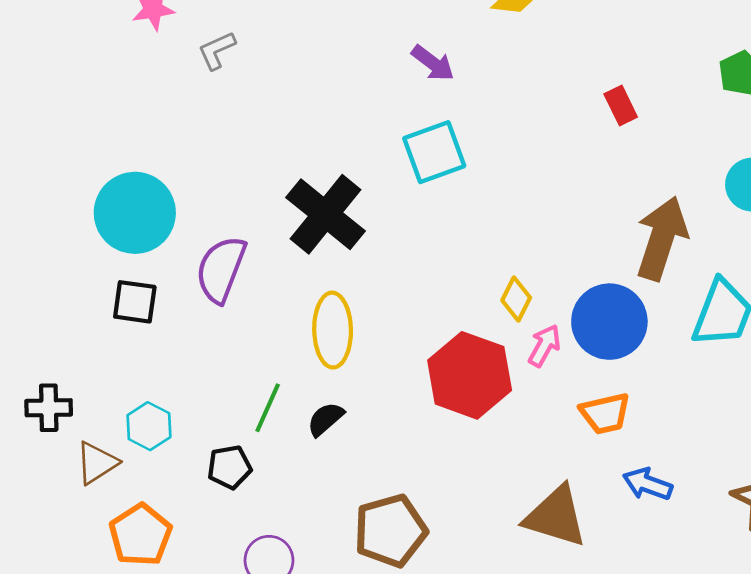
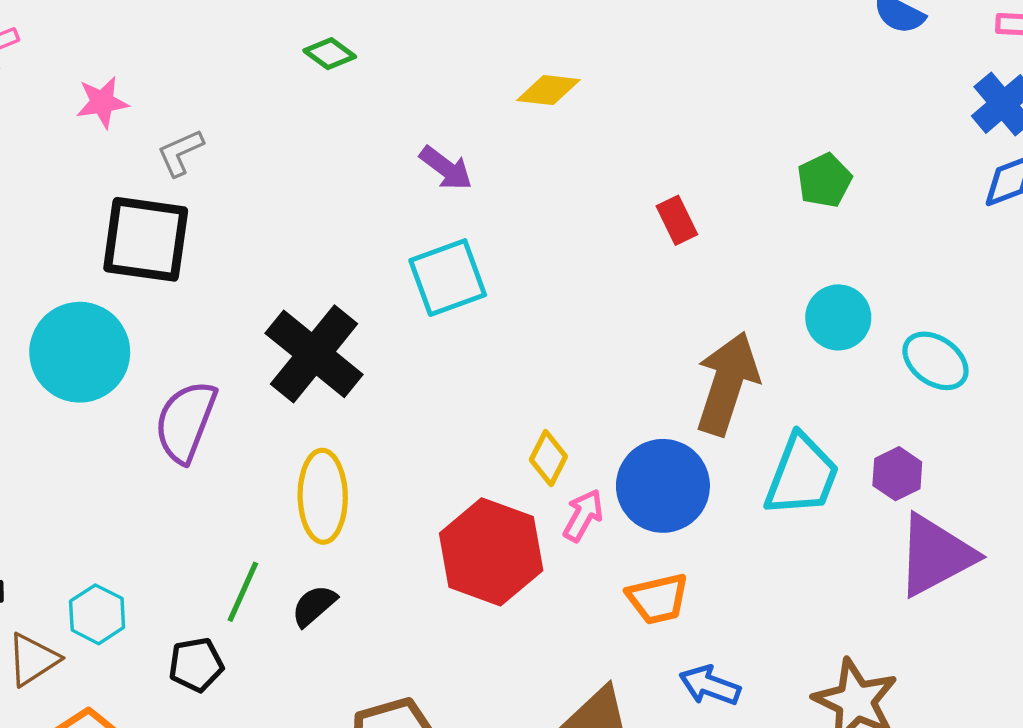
black square: (135, 302) -> (146, 239), moved, size x1.6

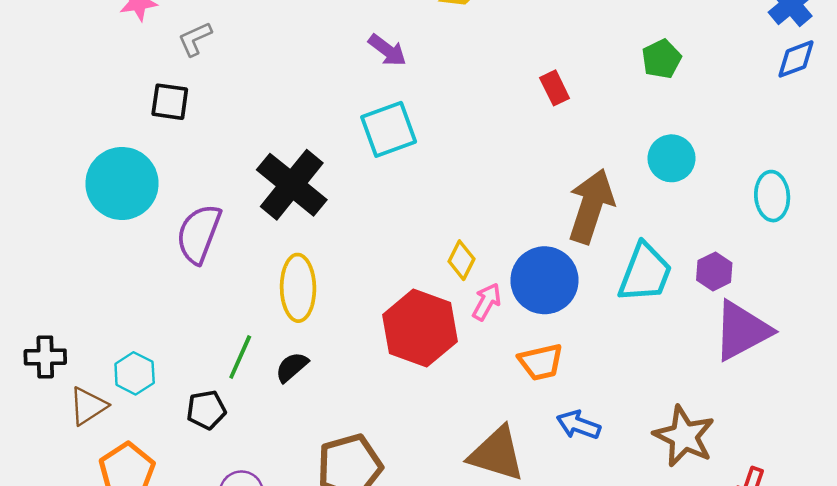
black square: (146, 239) -> (170, 102), size x0.6
cyan ellipse: (935, 361) -> (772, 196), moved, turned 51

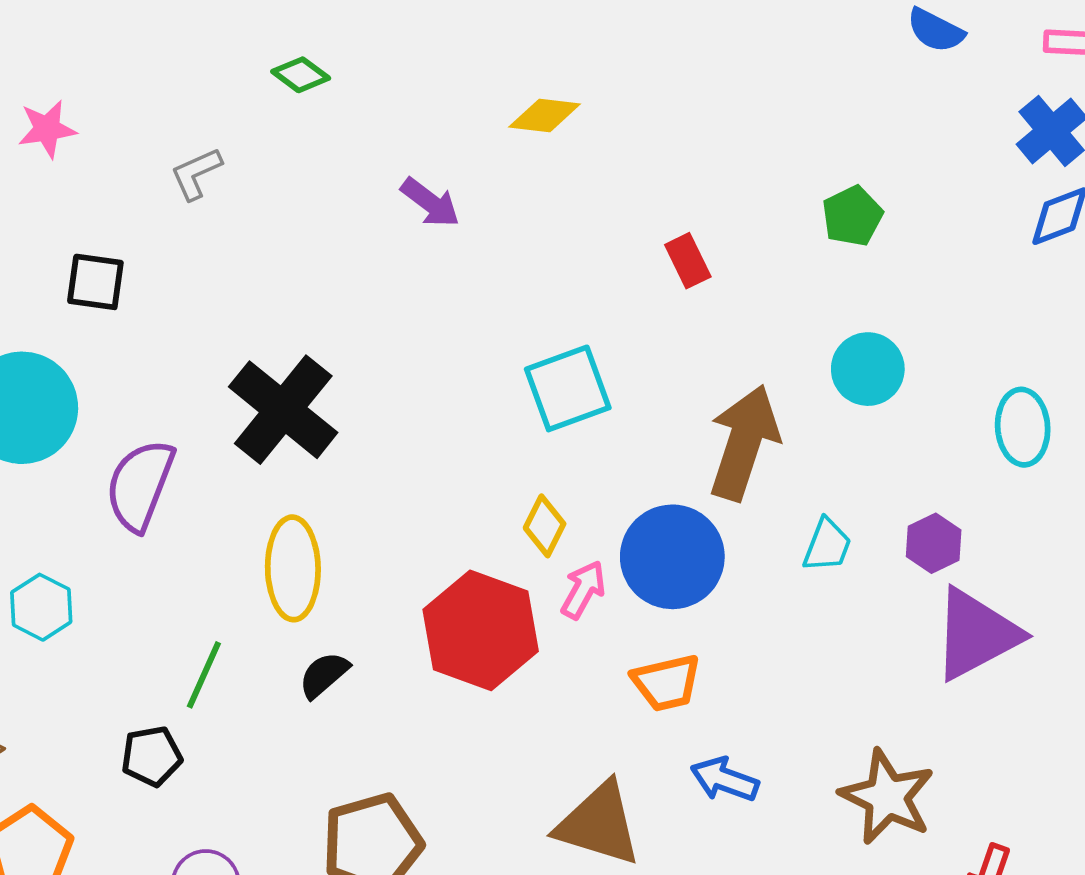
gray L-shape: (195, 39) -> (196, 174), moved
cyan square: (389, 129) -> (568, 388), moved
cyan trapezoid: (645, 273) -> (827, 545), size x0.6
black semicircle: (292, 367) -> (324, 675), moved
cyan hexagon: (135, 373) -> (41, 607), moved

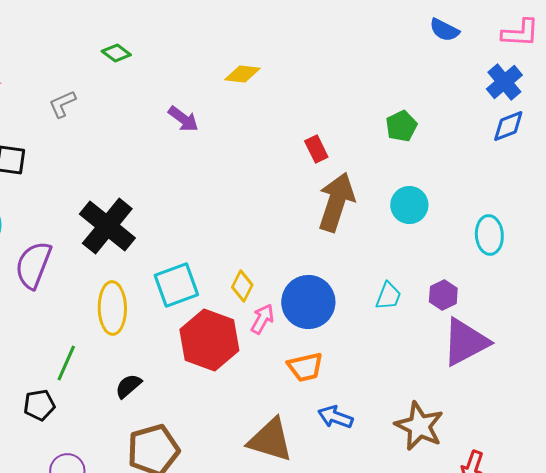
cyan square: (568, 388) -> (176, 285), moved
brown arrow: (744, 443) -> (336, 202), moved
black semicircle: (324, 675) -> (128, 386), moved

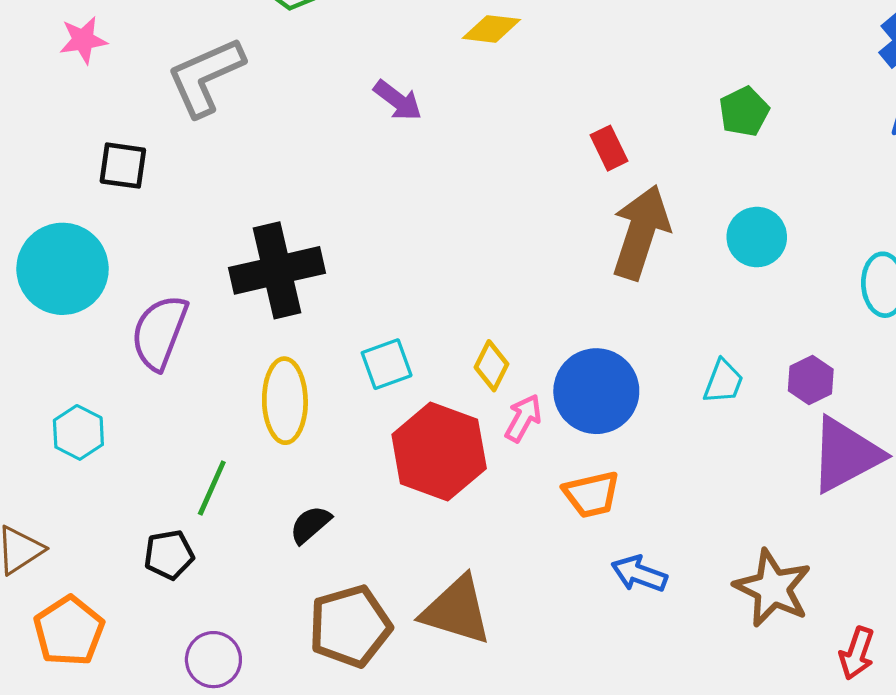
gray L-shape: (62, 104) -> (206, 77), size x1.8
black cross: (107, 226) -> (277, 270), turned 38
cyan square: (176, 285) -> (387, 364), size x0.7
brown triangle: (270, 440) -> (456, 610), moved

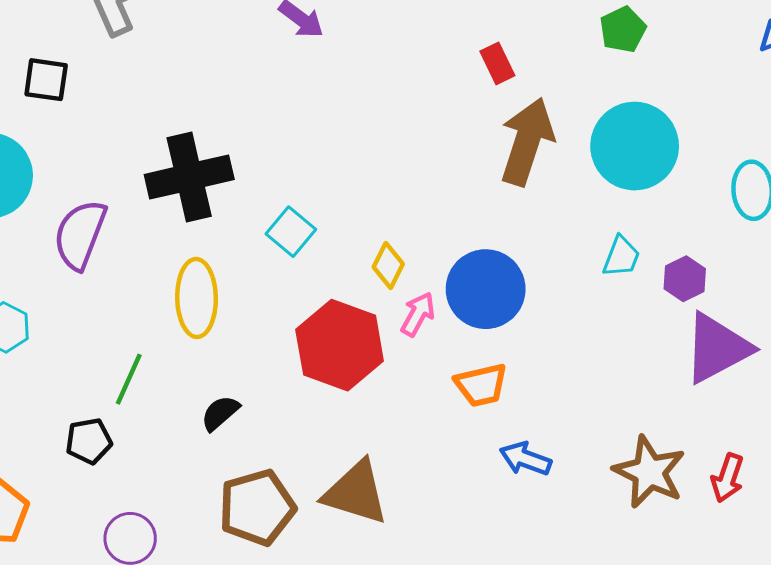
cyan circle: (757, 237) -> (635, 146), size x1.6
cyan square: (387, 364) -> (291, 232), moved, turned -30
cyan trapezoid: (723, 382) -> (621, 257), moved
red arrow: (857, 653) -> (728, 478), moved

